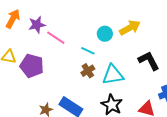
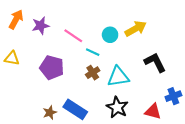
pink line: (56, 38) -> (73, 36), moved
purple pentagon: (32, 66) -> (52, 67), moved

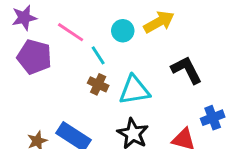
cyan line: (93, 52) -> (98, 55), turned 32
purple pentagon: (52, 67) -> (34, 57), moved
brown cross: (93, 73) -> (98, 84), turned -32

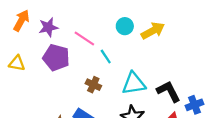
cyan circle: (123, 31) -> (125, 26), moved
black L-shape: (187, 70) -> (169, 91), moved
brown cross: (98, 84) -> (93, 85), moved

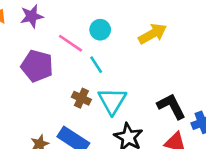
cyan circle: (125, 26) -> (100, 30), moved
purple star: (48, 27) -> (32, 16), moved
cyan triangle: (134, 83) -> (112, 101), moved, turned -50

